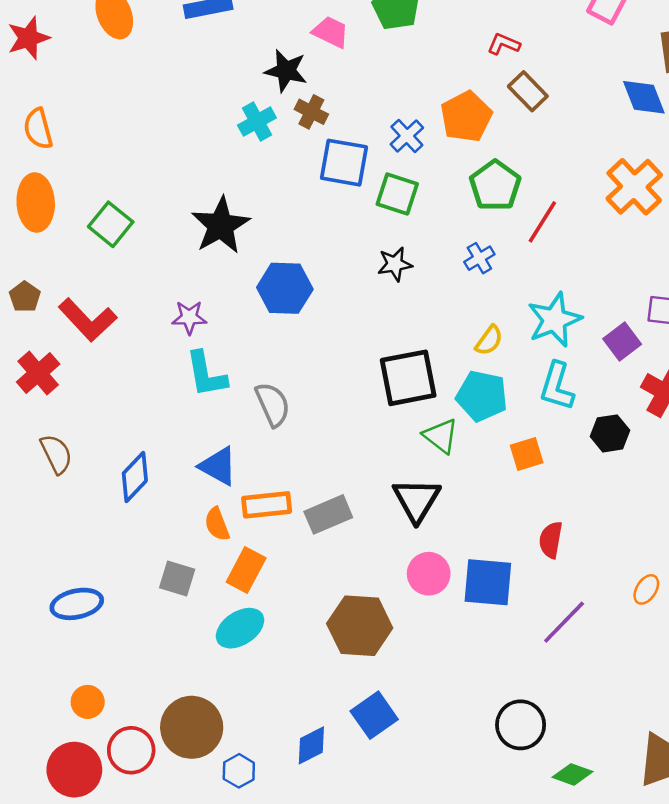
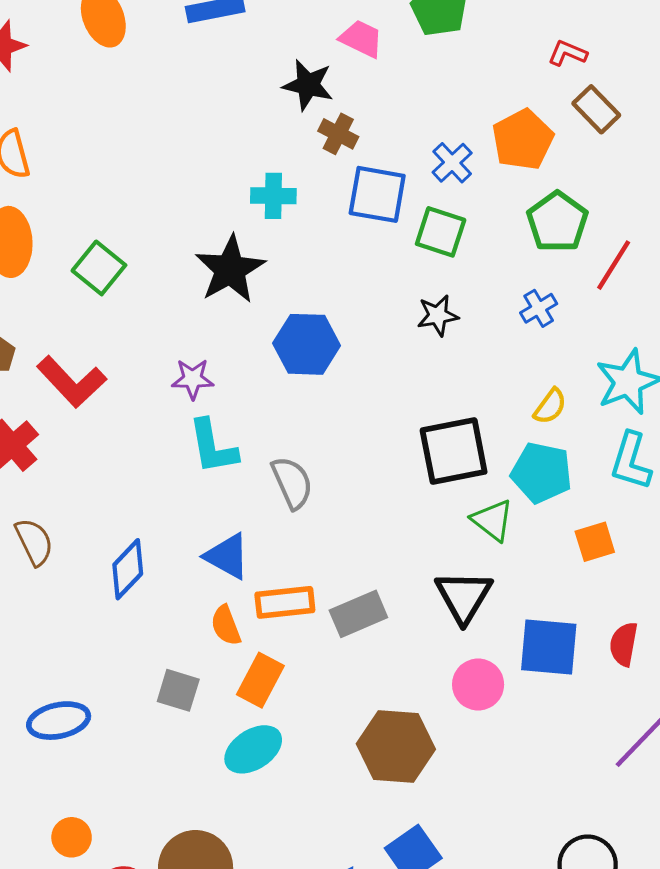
cyan cross: (257, 121) -> (273, 196), moved, turned 30
blue square: (488, 582) -> (549, 647), moved

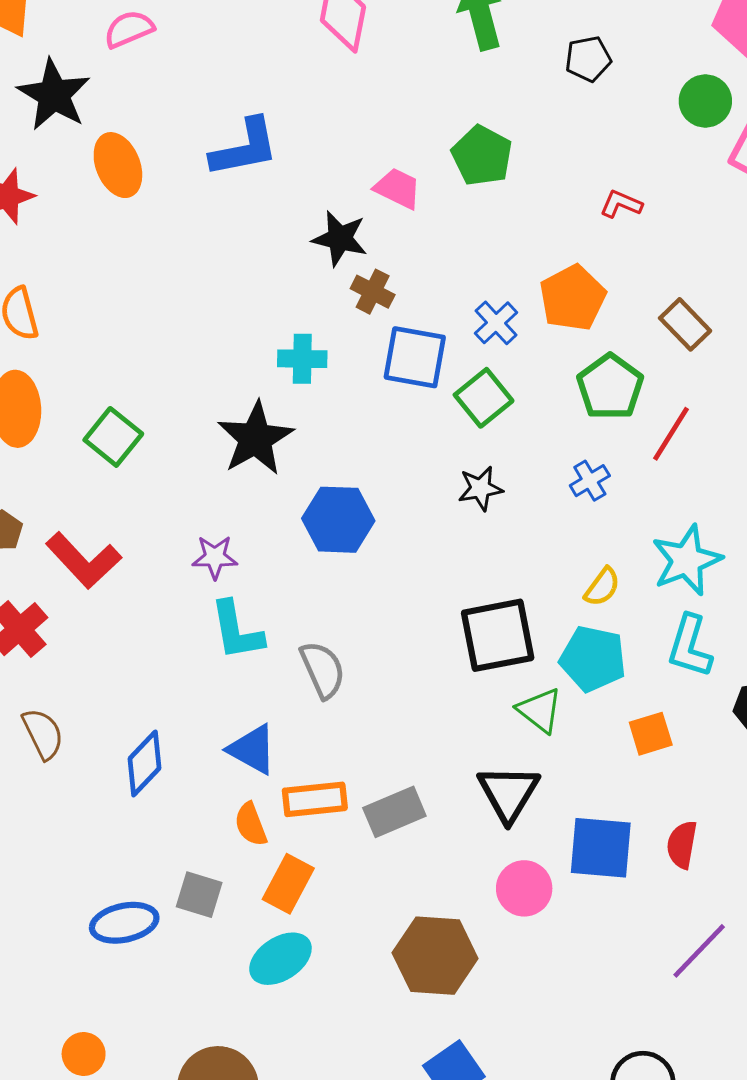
brown rectangle: (596, 109) -> (685, 324), moved
green square: (441, 232) -> (484, 398), turned 33
blue ellipse: (59, 721) -> (124, 923), moved

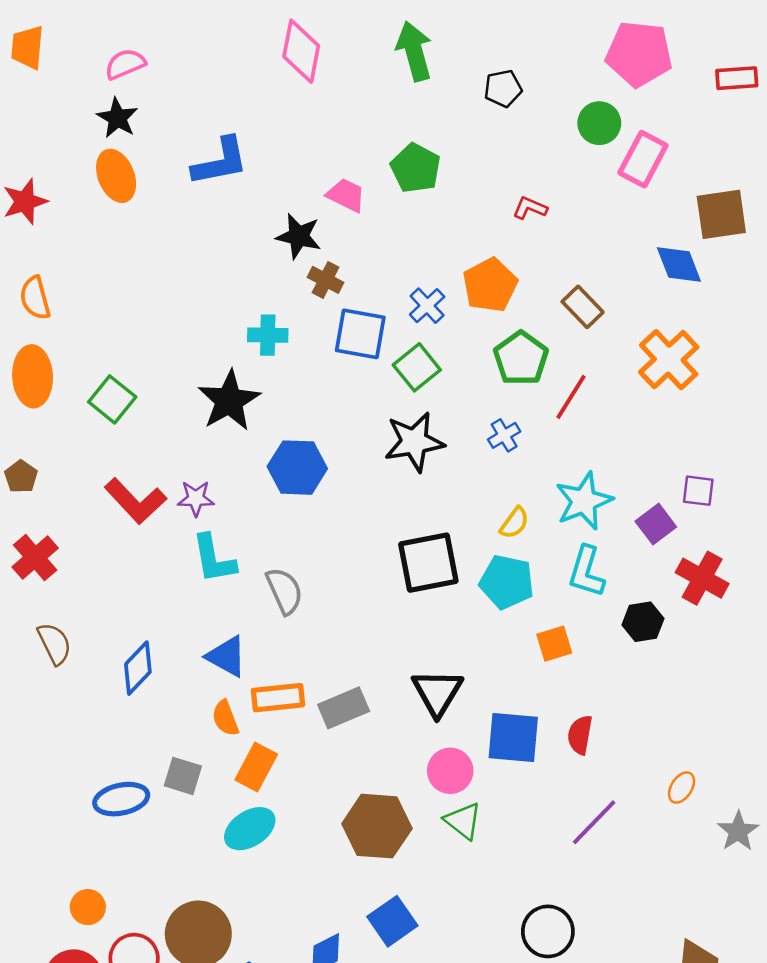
black star: (54, 95) -> (117, 118), moved, size x0.7
black star: (480, 488) -> (414, 442), size x1.6
red L-shape: (84, 560) -> (135, 501), moved
green triangle: (540, 710) -> (463, 821), moved

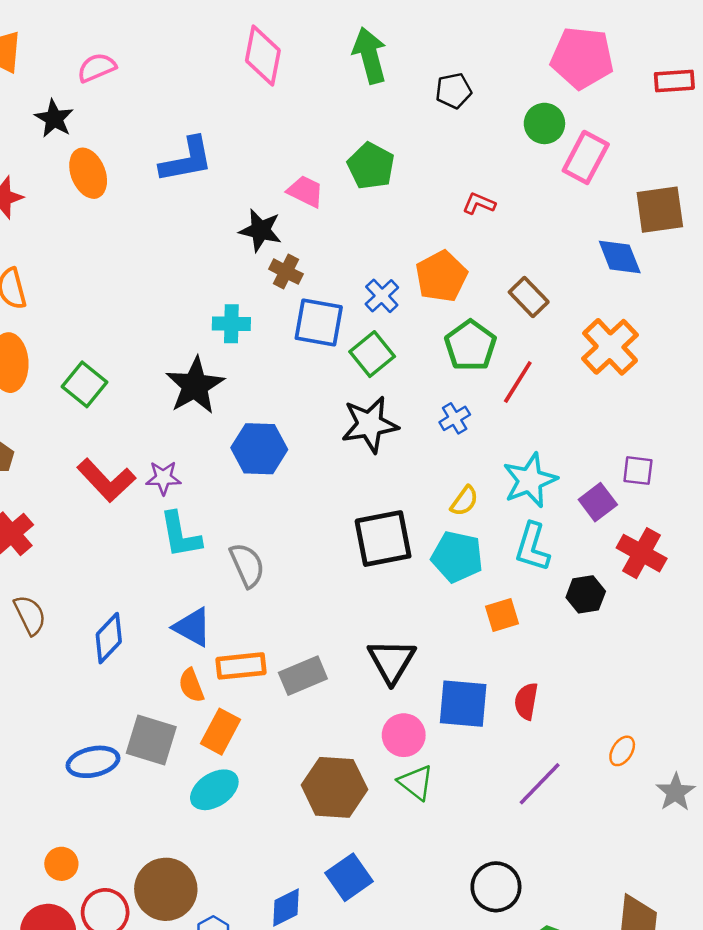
black star: (117, 118) -> (54, 119), moved
gray square: (183, 776) -> (151, 740), size x1.4

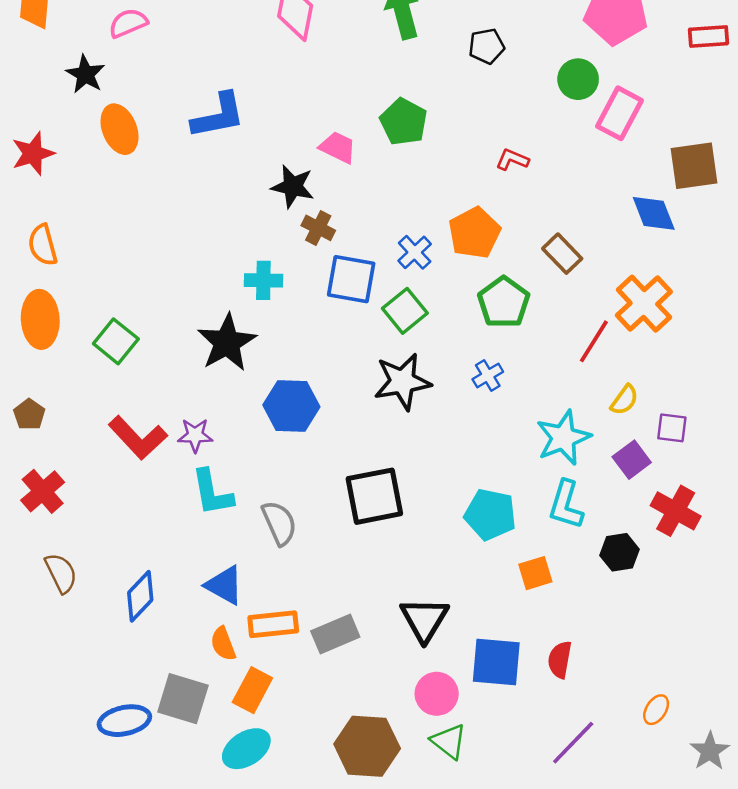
red line: (518, 382) -> (594, 341), moved
yellow semicircle: (464, 501) -> (624, 400), moved
black square: (383, 539) -> (374, 496), moved

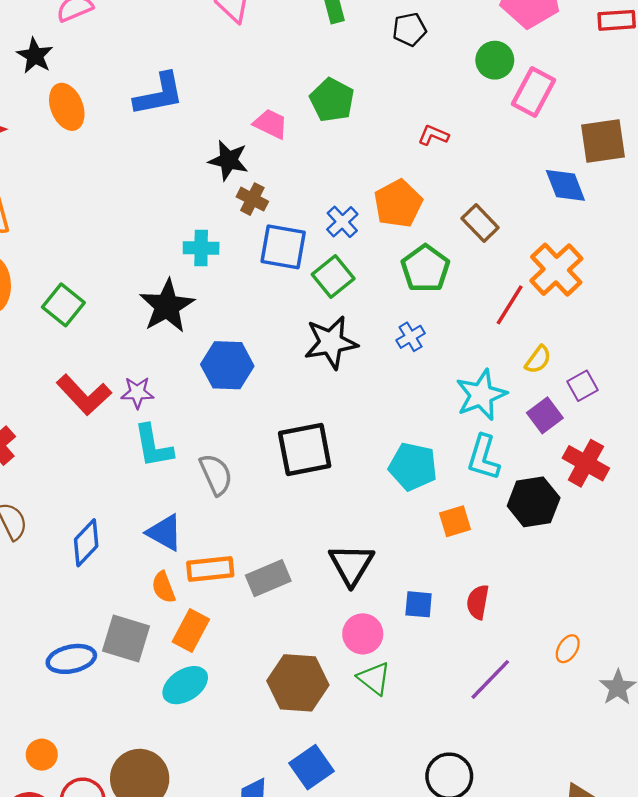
purple square: (672, 428) -> (582, 386), turned -36
black hexagon: (620, 552) -> (534, 502), size x1.4
blue square: (496, 662) -> (419, 604), size x0.6

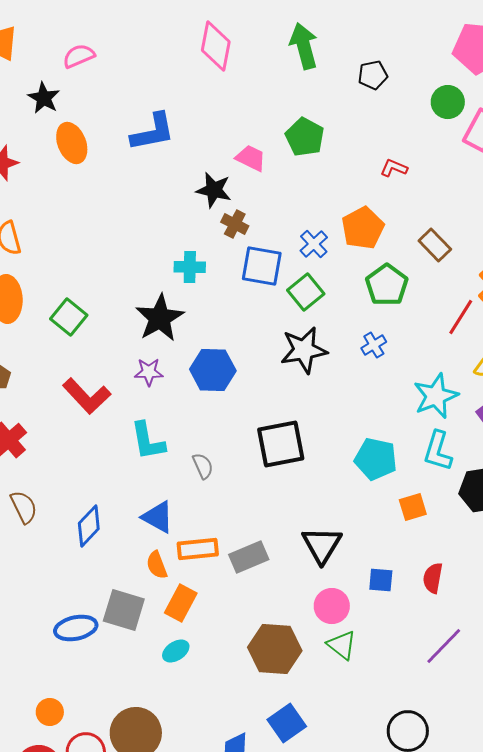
purple star: (137, 393) -> (149, 372), moved
gray semicircle: (216, 475) -> (203, 466), size x0.7
cyan ellipse: (185, 685) -> (176, 651), size x0.7

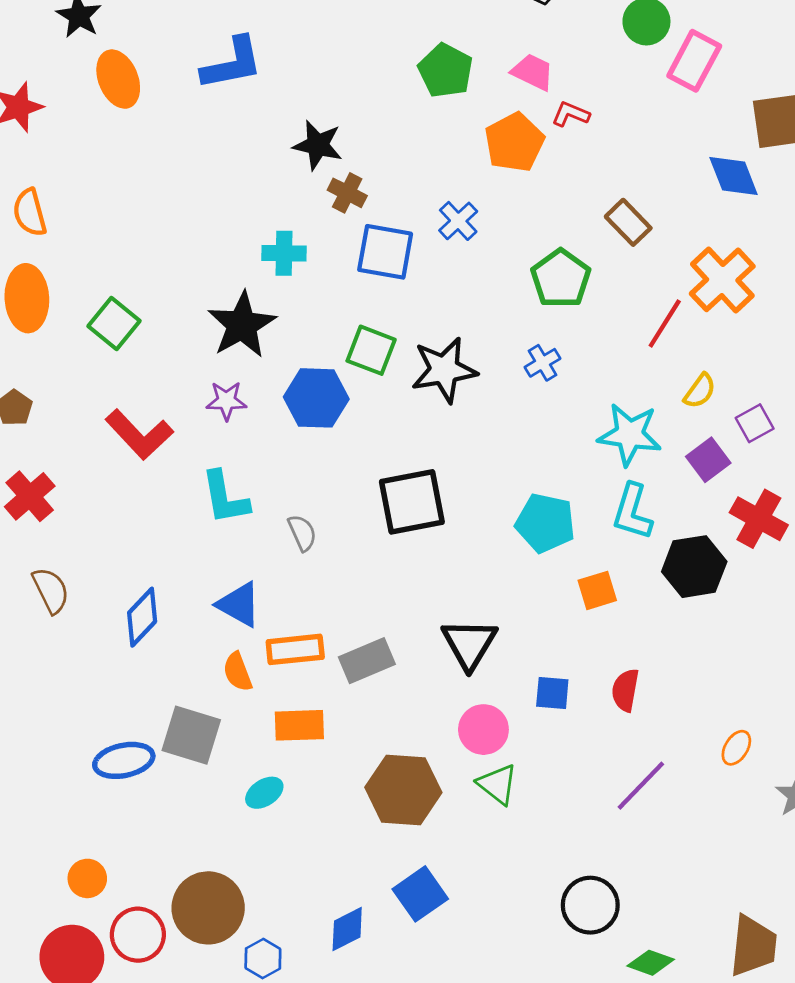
pink trapezoid: (251, 158) -> (533, 72), moved
orange pentagon: (363, 228) -> (514, 142), moved
green square: (306, 292) -> (371, 350), moved, turned -30
cyan star: (436, 396) -> (630, 434), turned 30
orange rectangle: (181, 603) -> (299, 725), moved, turned 60

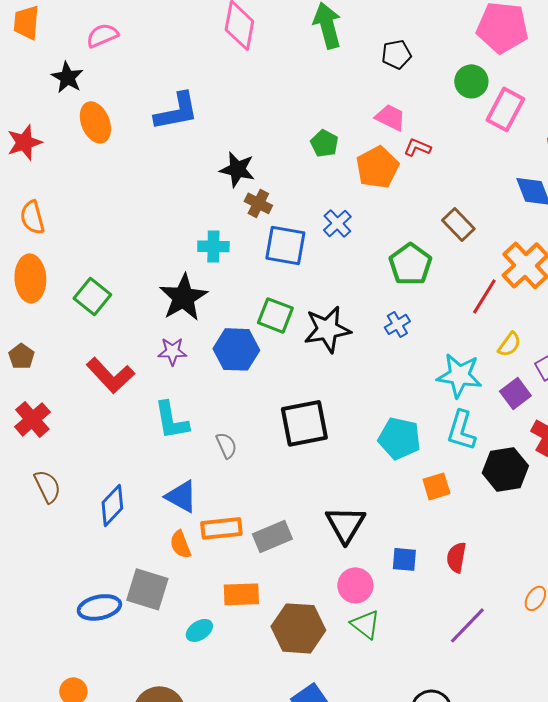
green pentagon: (446, 71) -> (324, 143), moved, size x0.7
orange rectangle: (299, 725) -> (241, 594), moved

